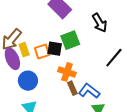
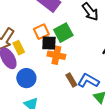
orange square: (42, 52) -> (41, 32), moved
orange cross: (67, 72) -> (56, 55), moved

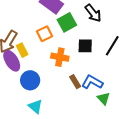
green square: (63, 33) -> (67, 22), moved
black square: (49, 43) -> (85, 46), moved

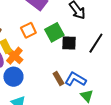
green square: (67, 22) -> (54, 32), moved
orange cross: (60, 57) -> (14, 56), moved, turned 30

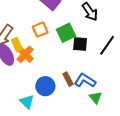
blue circle: (13, 77) -> (45, 86), moved

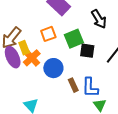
blue L-shape: (85, 81) -> (90, 87), turned -125
blue circle: (45, 86) -> (53, 68), moved

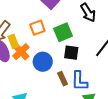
black square: (87, 51) -> (71, 53), moved

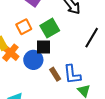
black square: (71, 53) -> (44, 47), moved

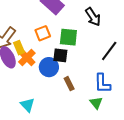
green square: (50, 28) -> (68, 37), turned 30
blue L-shape: (72, 74) -> (102, 83), moved

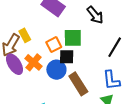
orange square: (43, 33) -> (54, 45), moved
yellow rectangle: (19, 48) -> (25, 35), moved
brown rectangle: (69, 84) -> (78, 84), size x1.6

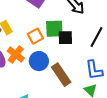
black square: (67, 57) -> (65, 38), moved

